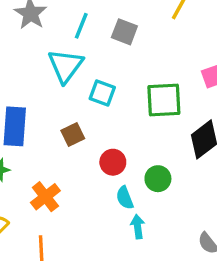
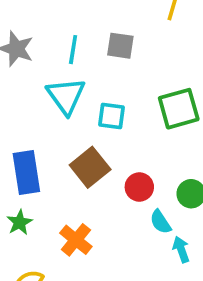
brown square: (73, 135) -> (90, 167), size x1.5

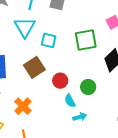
cyan arrow: (181, 249) -> (80, 117), turned 88

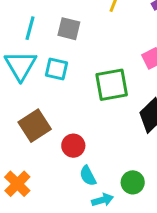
cyan square: (49, 40) -> (56, 69), moved
green circle: (88, 87) -> (133, 182), moved

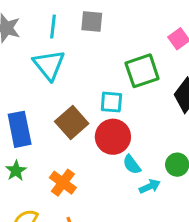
cyan square: (56, 69) -> (111, 102), moved
red circle: (73, 146) -> (113, 137), size x1.5

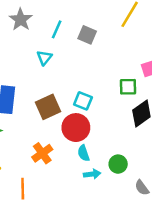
cyan triangle: (49, 65) -> (44, 58), size x0.6
green square: (142, 71) -> (128, 87), moved, size x0.7
orange cross: (63, 183) -> (42, 153), moved

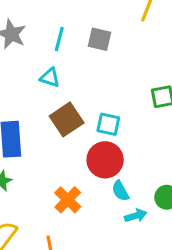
cyan triangle: (44, 58) -> (50, 78), turned -42
brown square: (48, 107) -> (67, 119), moved

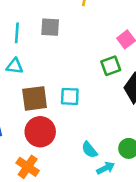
brown square: (67, 119) -> (35, 98), turned 36
red circle: (105, 160) -> (40, 132), moved
orange cross: (68, 200) -> (28, 167), moved

